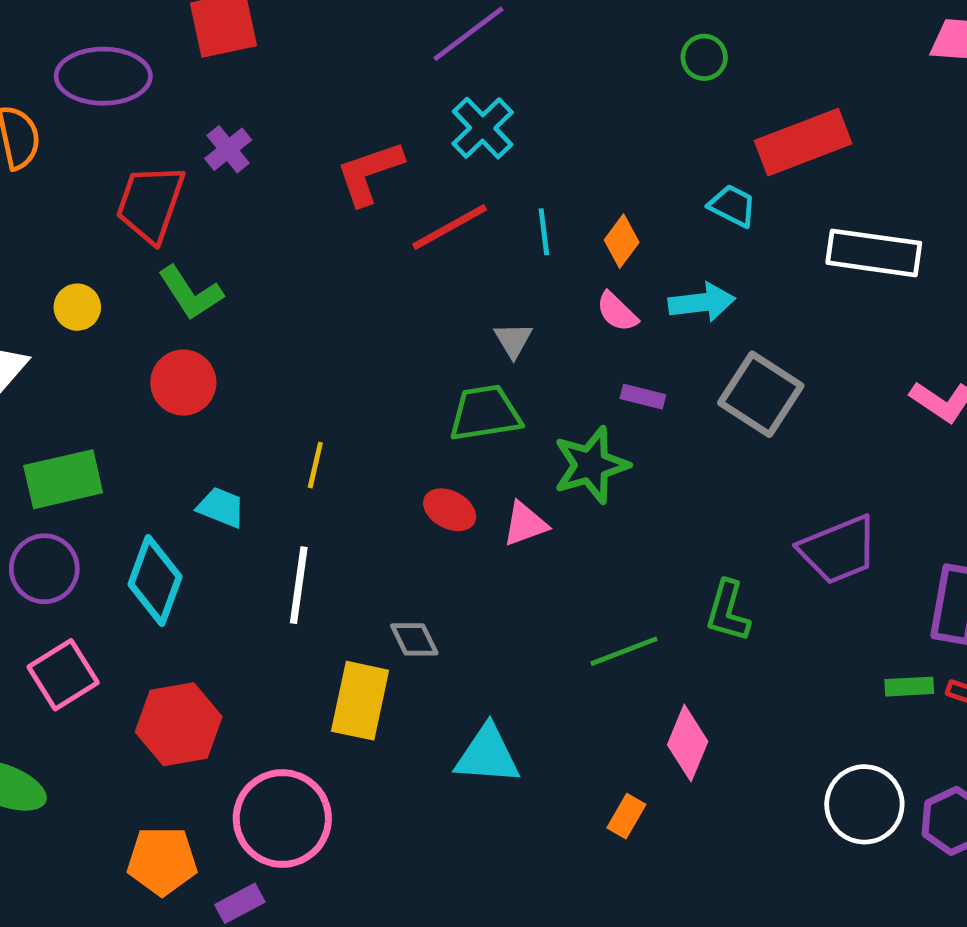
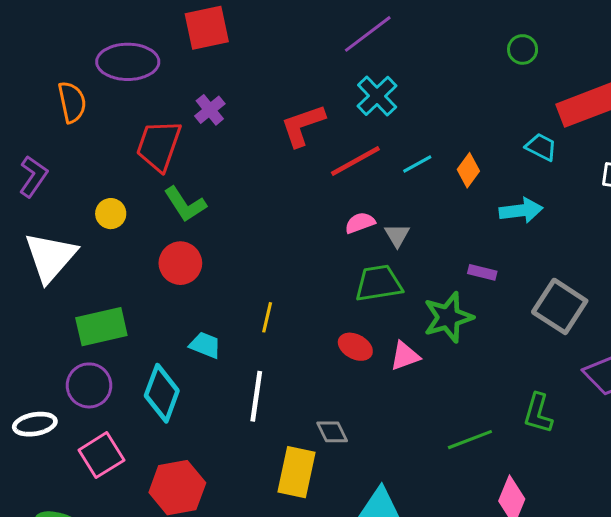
cyan line: (544, 232) -> (417, 164), turned 68
pink semicircle: (617, 312) -> (360, 223), moved, turned 116
gray square: (761, 394) -> (560, 306), moved

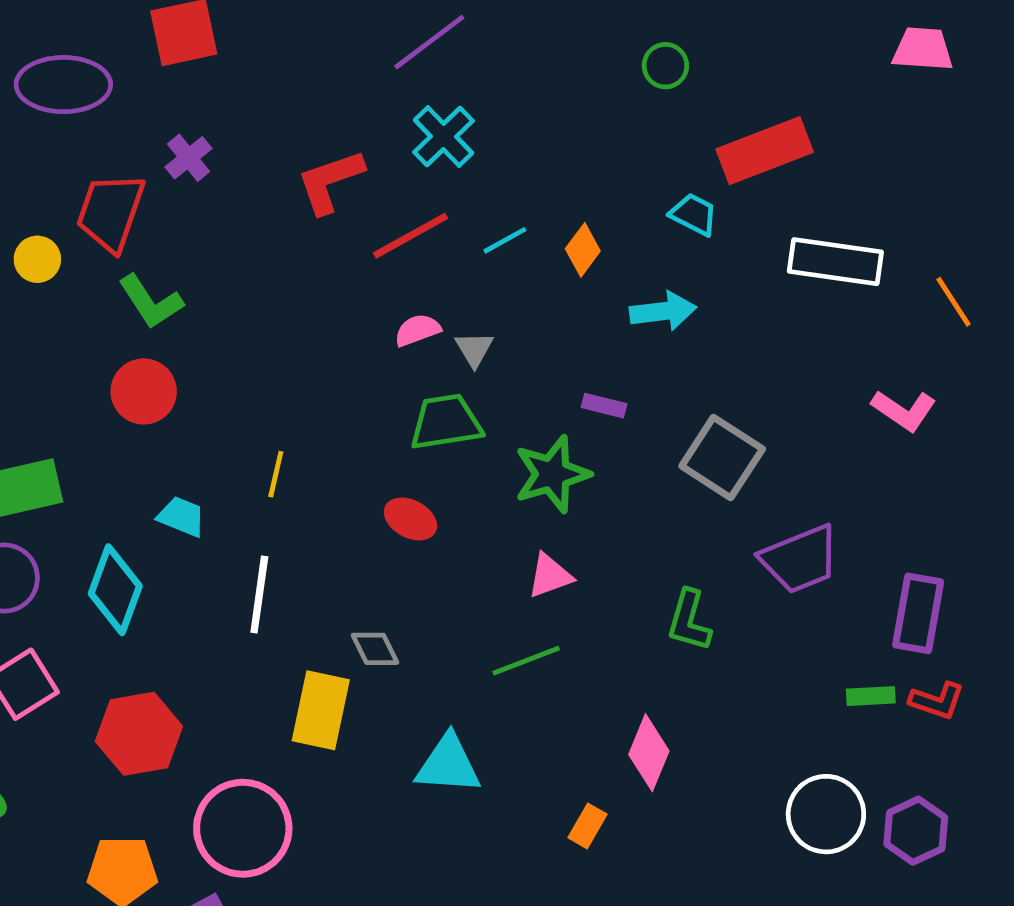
yellow circle: (111, 214) -> (37, 259), moved
pink triangle: (405, 356) -> (550, 576), moved
green line: (470, 440) -> (526, 661), moved

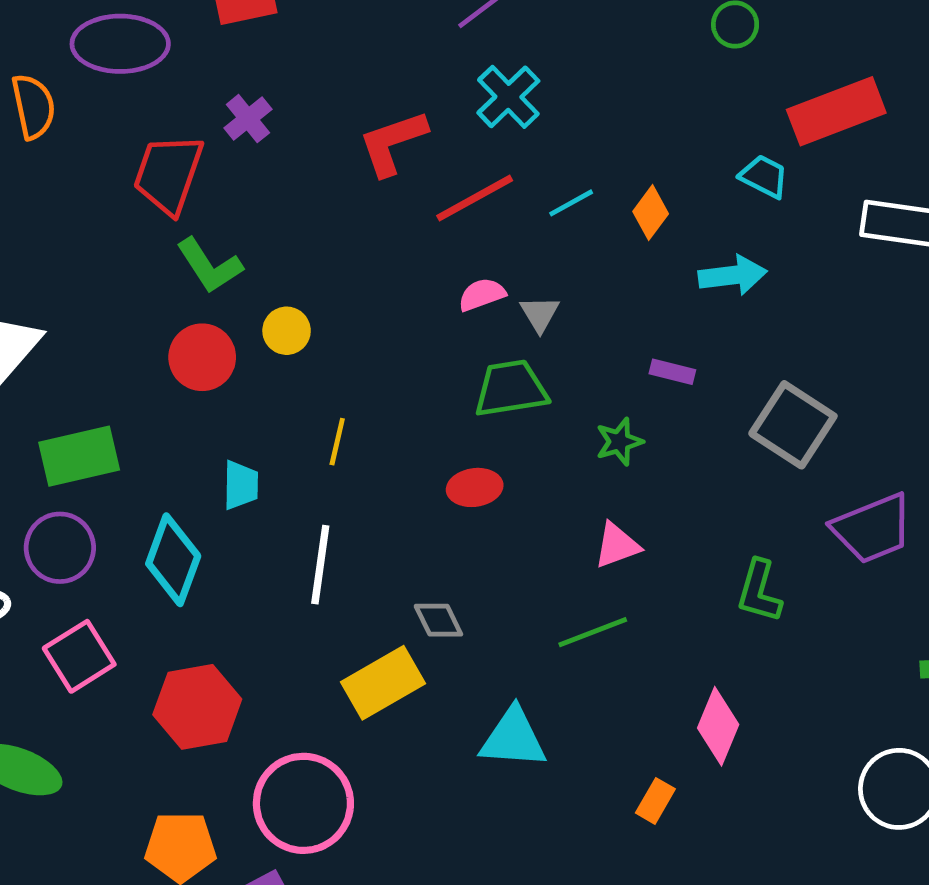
yellow circle: (37, 259) -> (287, 331), moved
green star: (552, 474) -> (619, 442), size x0.6
cyan trapezoid: (181, 517) -> (241, 485), turned 69
red ellipse: (410, 519) -> (475, 487), turned -36
yellow rectangle: (321, 710) -> (383, 683), turned 48

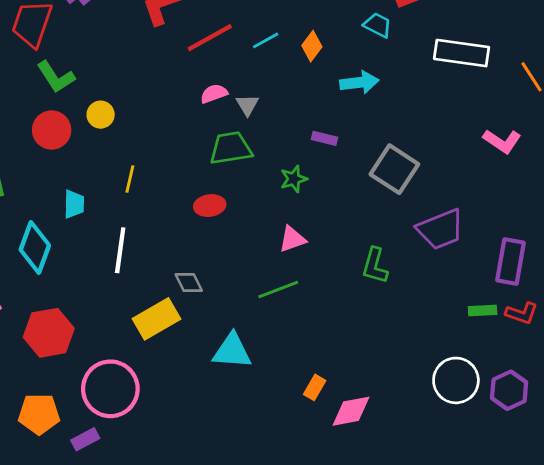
pink diamond: (718, 726) -> (351, 411), moved, turned 57

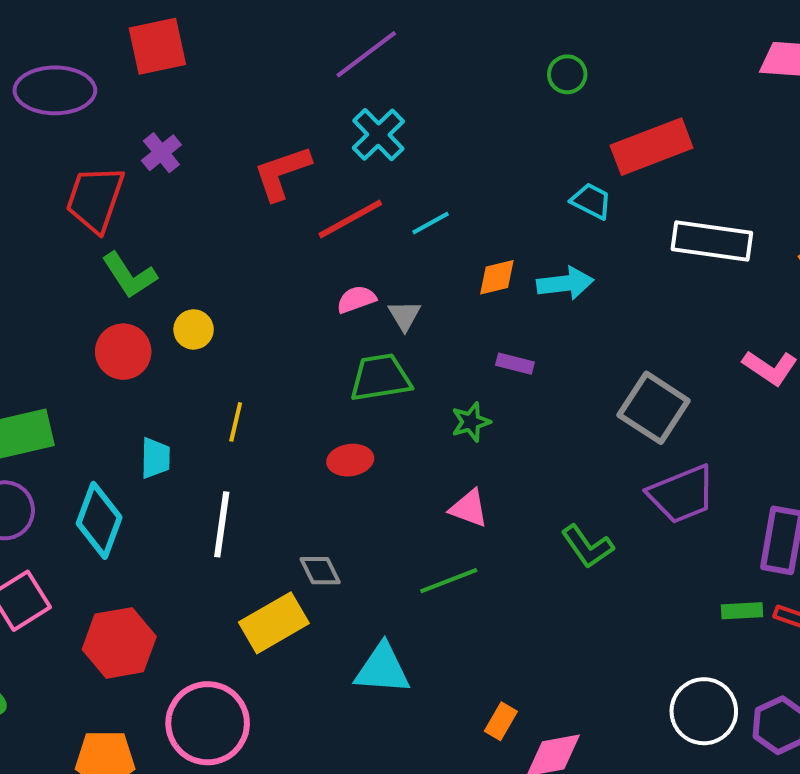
orange diamond: (312, 46) -> (497, 277), moved, turned 40
gray square: (394, 169) -> (654, 408), moved
pink triangle: (292, 239) -> (469, 508), turned 40
green L-shape: (375, 266) -> (587, 546), turned -51

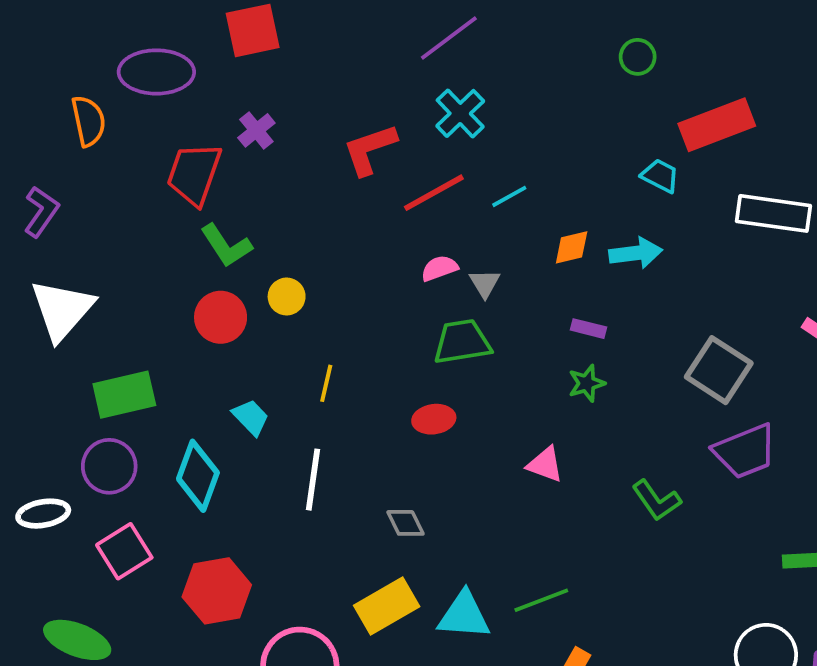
green star: (471, 422) -> (587, 383), moved
cyan trapezoid: (155, 458) -> (251, 417), turned -45
green line: (449, 581) -> (541, 600), moved
yellow rectangle: (274, 623) -> (387, 606), moved

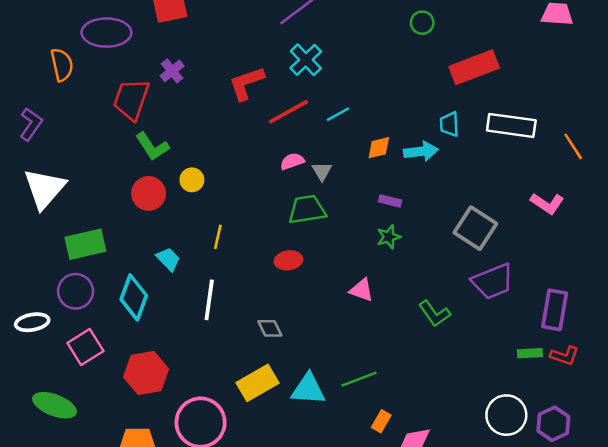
cyan trapezoid: (660, 176) -> (449, 124), moved, turned -120

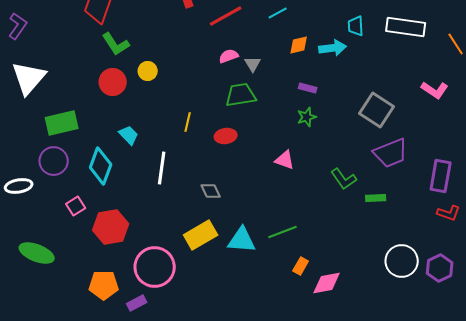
cyan line: (338, 114) -> (278, 13), moved
yellow line: (218, 237) -> (188, 122), moved
pink square: (85, 347) -> (76, 206), moved, size x0.7
green rectangle: (530, 353) -> (376, 198), moved

